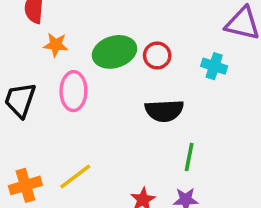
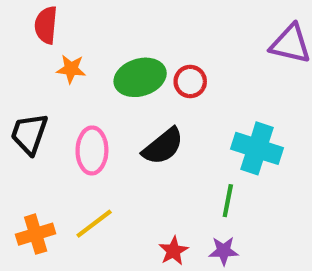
cyan cross: (214, 66) -> (257, 148), moved, size x1.6
pink ellipse: (73, 91) -> (92, 150), moved
black semicircle: (164, 111) -> (163, 146), moved, turned -36

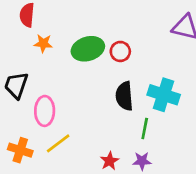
black semicircle: (163, 146) -> (124, 96), moved, turned 124
pink ellipse: (92, 150) -> (45, 111), moved
orange cross: (36, 234) -> (20, 150), turned 35

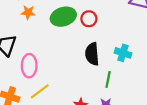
cyan cross: (164, 95) -> (123, 53), size x0.7

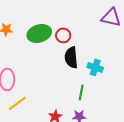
black semicircle: (92, 54) -> (71, 57), moved

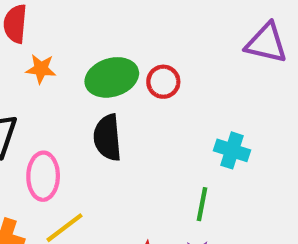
black semicircle: (71, 57) -> (107, 138), moved

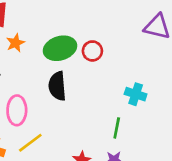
orange star: (41, 69) -> (15, 43), turned -30

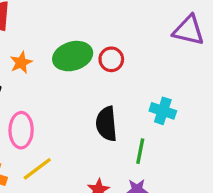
orange star: (15, 43) -> (21, 63), moved
black semicircle: (57, 86) -> (106, 124), moved

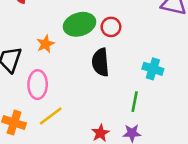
orange star: (21, 63) -> (45, 44), moved
black semicircle: (106, 124) -> (100, 62), moved

